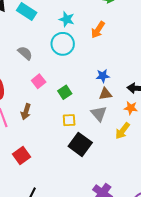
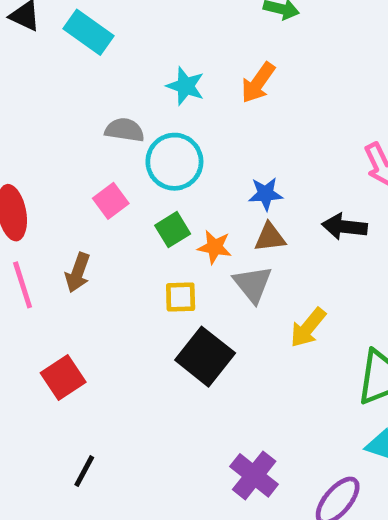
cyan star: (67, 19) -> (186, 86), moved
cyan circle: (63, 44) -> (174, 162), moved
gray semicircle: (25, 53) -> (125, 130), moved, turned -35
orange star: (131, 108) -> (215, 247), moved

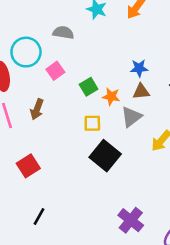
cyan circle: (174, 162) -> (26, 52), moved
gray triangle: (253, 284) -> (131, 117), turned 30

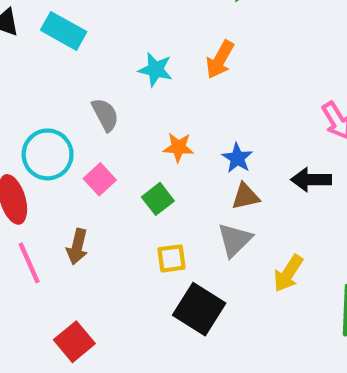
gray semicircle: (63, 33) -> (105, 115), turned 60
blue star: (139, 68) -> (237, 158), turned -30
orange star: (111, 96) -> (178, 147), moved

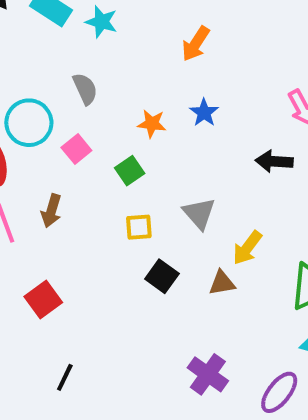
cyan star: (155, 70) -> (101, 22), moved
blue star: (237, 158) -> (204, 113), moved
brown triangle: (245, 196) -> (222, 283), moved
gray triangle: (235, 240) -> (199, 213), turned -30
black square: (199, 309) -> (162, 276), size x0.7

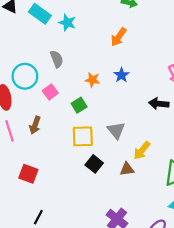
yellow square: (139, 227) -> (83, 136), size x1.5
red square: (43, 300) -> (28, 174), turned -36

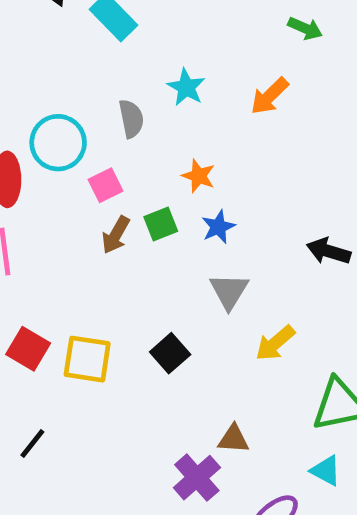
cyan star: (67, 23) -> (186, 87), moved
blue star: (121, 75) -> (218, 227), moved
brown arrow: (35, 125) -> (116, 235), moved
yellow square: (83, 136) -> (87, 359), moved
brown triangle: (127, 169) -> (233, 439), moved

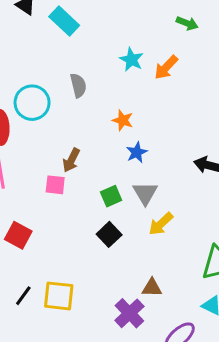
cyan star: (186, 87) -> (131, 60), moved
pink square: (106, 185) -> (55, 185), moved, turned 35
green square: (161, 224) -> (111, 196), moved
yellow arrow: (275, 343) -> (161, 224), moved
yellow square: (87, 359) -> (59, 296), moved

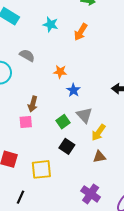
cyan star: (131, 60) -> (51, 24), moved
gray semicircle: (78, 85) -> (27, 55), turned -35
brown triangle: (152, 288) -> (99, 157), moved
yellow square: (59, 296) -> (41, 169), moved

